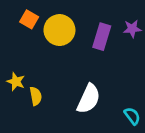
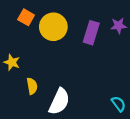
yellow star: (16, 82) -> (12, 62), moved
white semicircle: (89, 99) -> (59, 101), moved

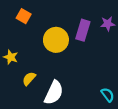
yellow circle: (53, 27) -> (56, 40), moved
yellow semicircle: (32, 86) -> (29, 79), turned -128

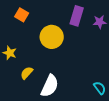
purple rectangle: (83, 30) -> (77, 16), moved

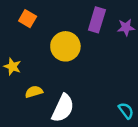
yellow semicircle: (27, 73) -> (34, 92), turned 32

